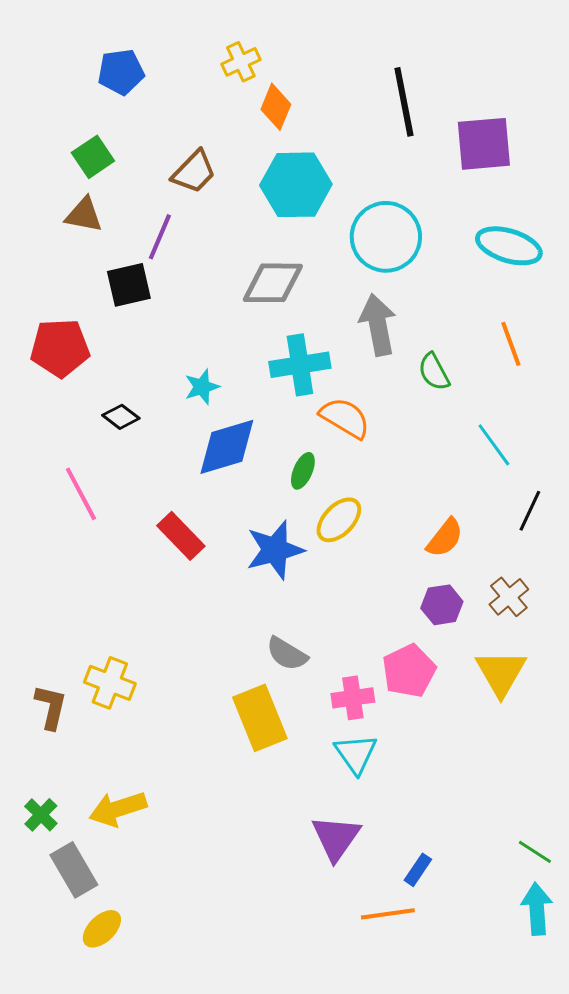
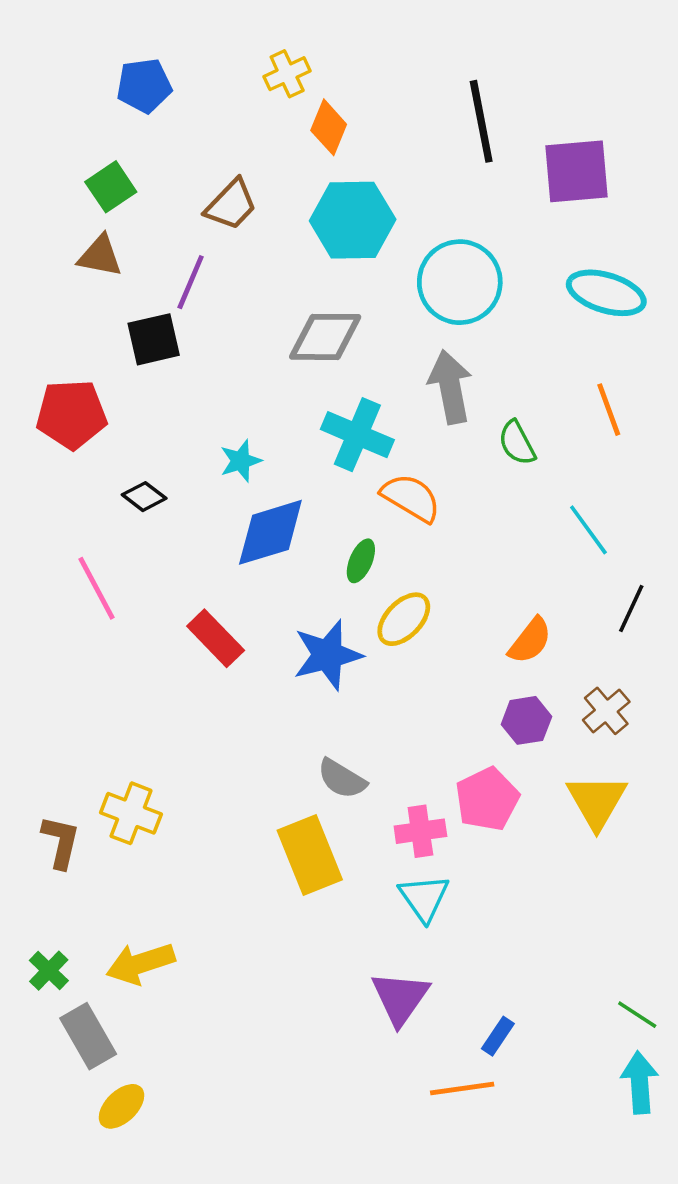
cyan cross: (300, 365) -> (357, 435), turned 32

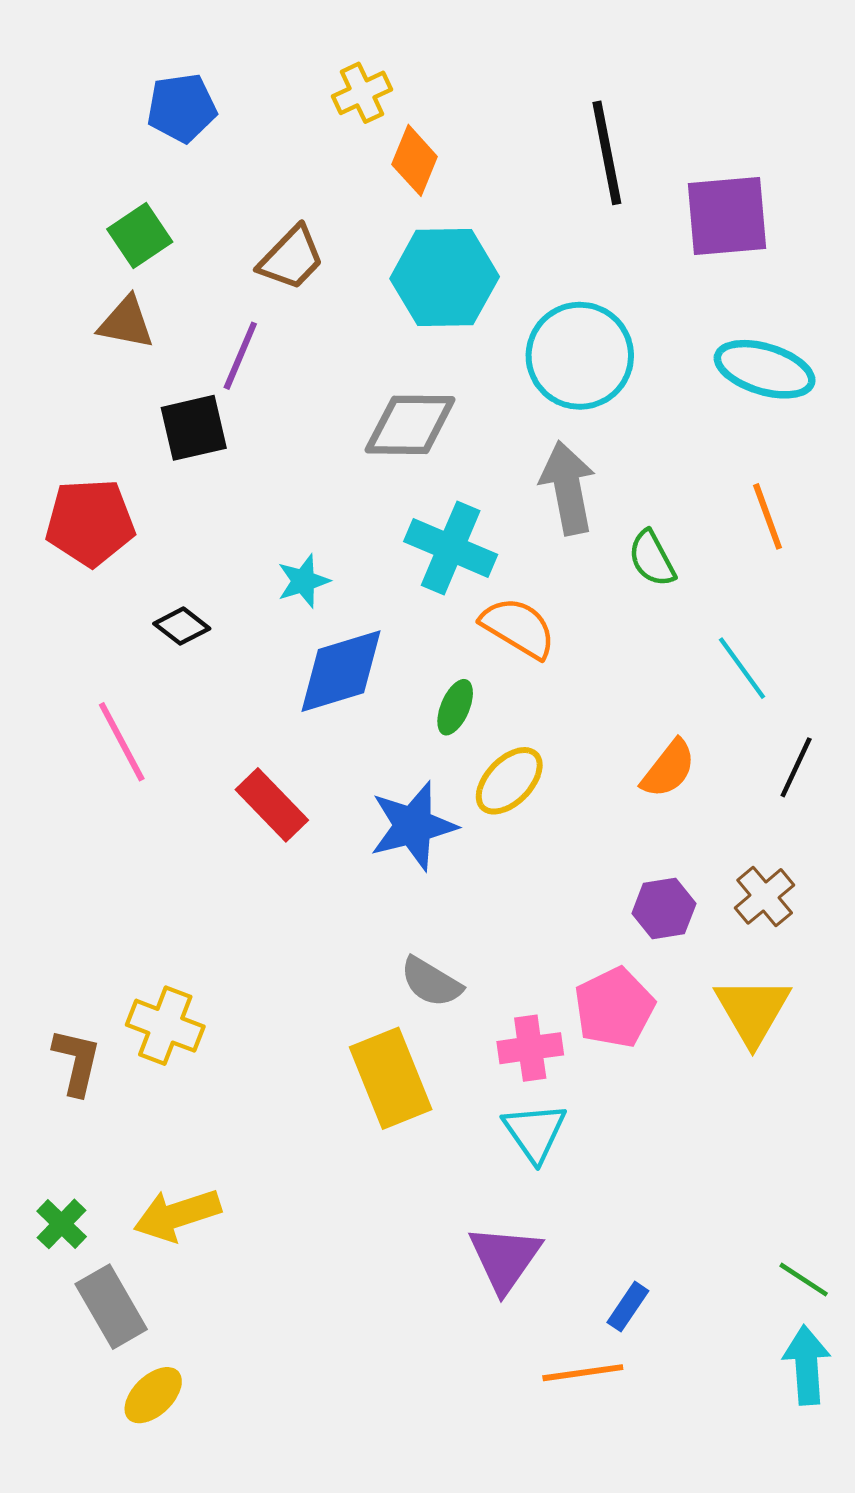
orange semicircle: (530, 641) -> (668, 769), moved

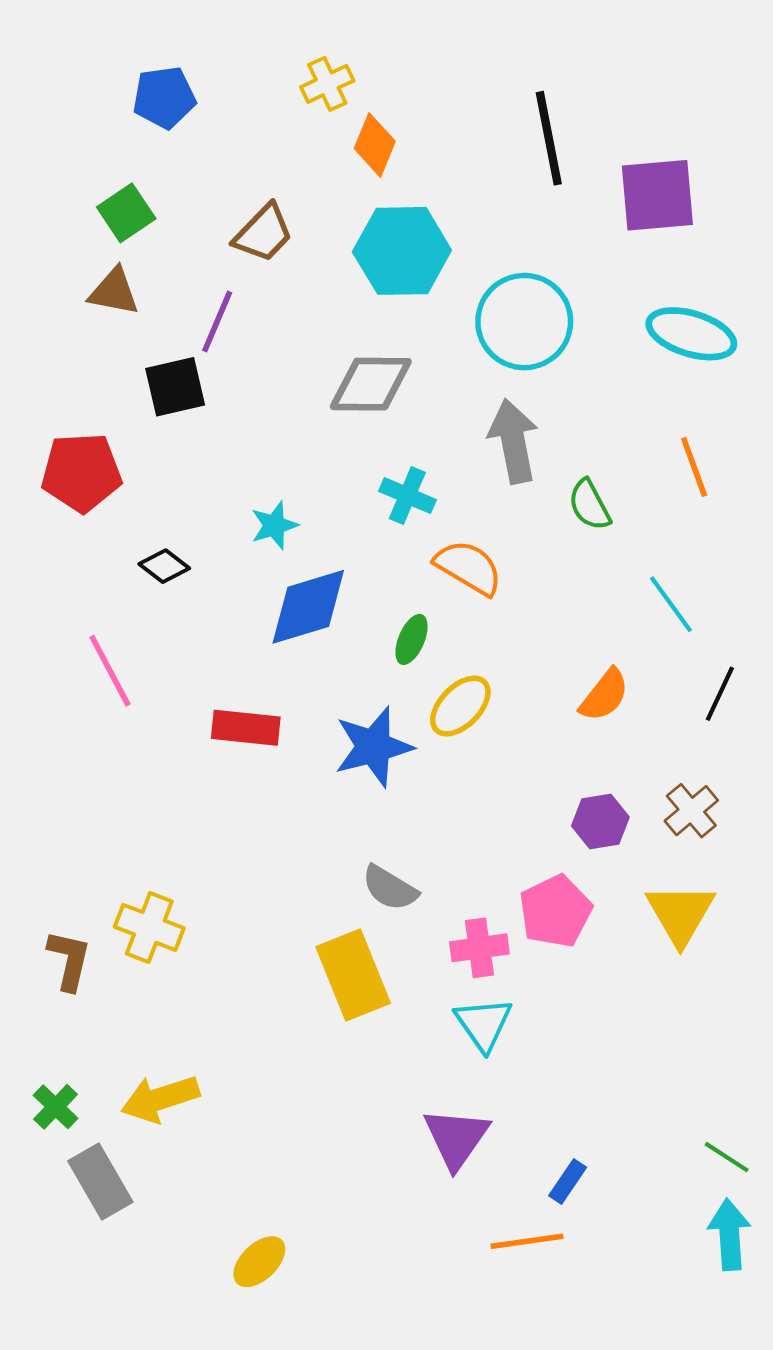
cyan cross: (451, 548) -> (407, 495), size x0.7
red rectangle: (272, 805) -> (246, 728), turned -40
yellow ellipse: (153, 1395) -> (259, 1262), moved

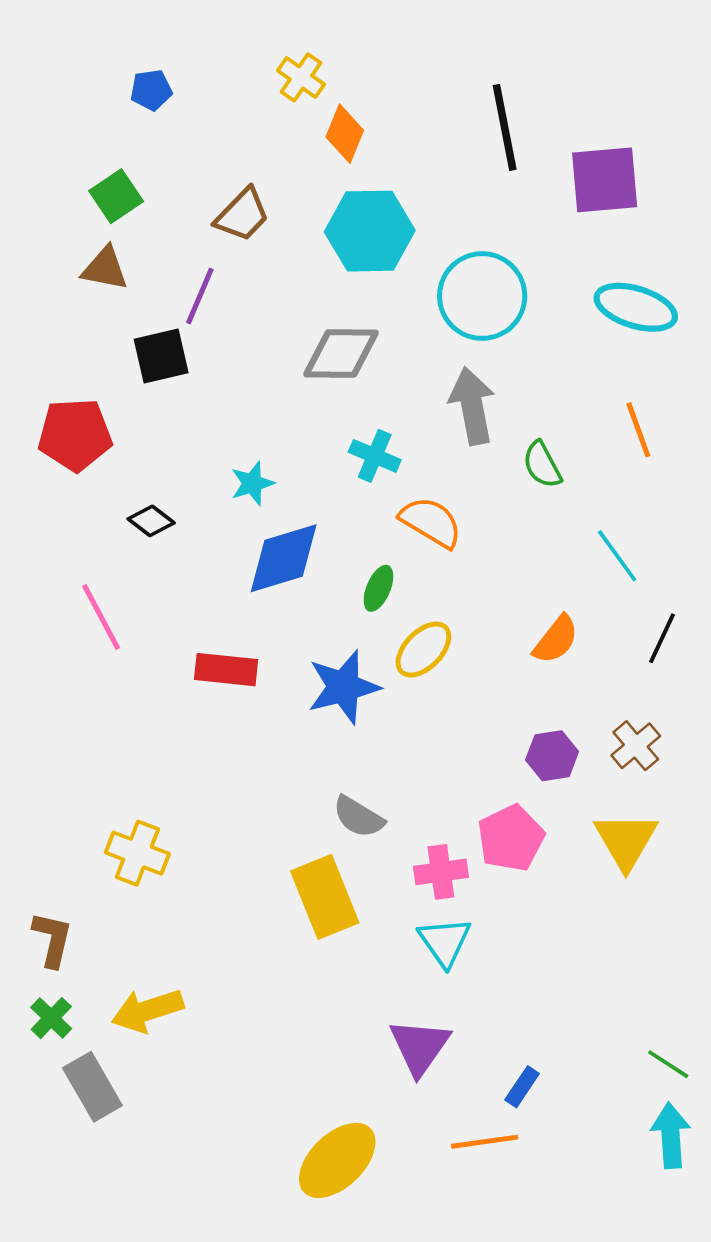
yellow cross: (327, 84) -> (301, 77), turned -30
blue pentagon: (164, 97) -> (151, 90), size x0.7
brown L-shape: (69, 960) -> (52, 939), moved
yellow ellipse: (259, 1262) -> (337, 1160), moved, size x1.6

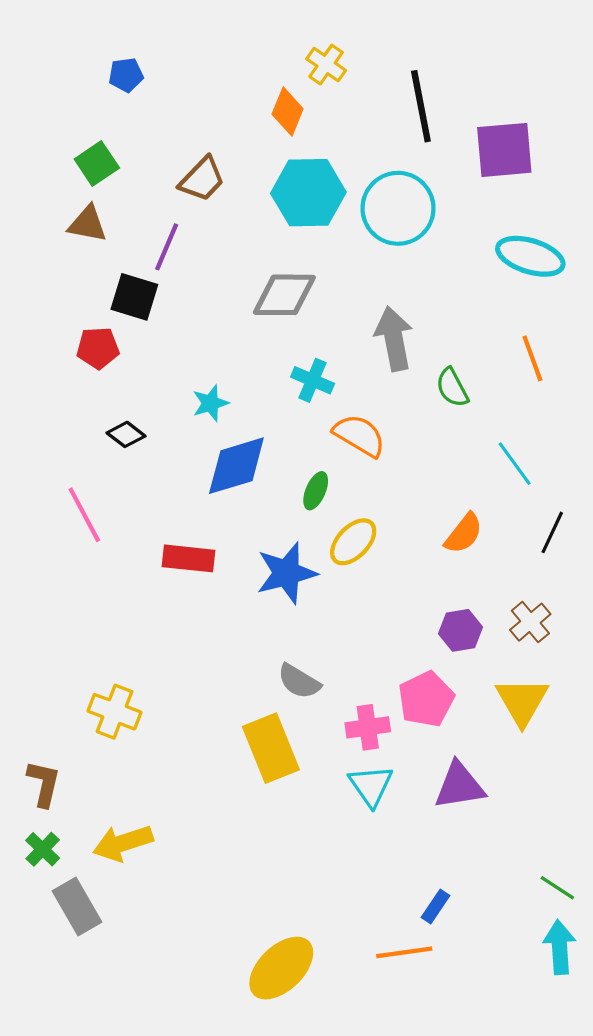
yellow cross: (301, 77) -> (326, 65), moved
cyan circle: (482, 296) -> (398, 208), moved
black square: (161, 356) -> (134, 297), turned 30
red pentagon: (75, 435) -> (98, 348), moved, size x0.7
purple triangle: (420, 1047) -> (459, 786), moved, turned 46

